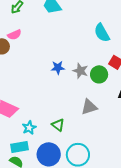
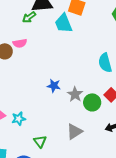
gray triangle: (89, 107) -> (74, 132), turned -30
cyan star: (29, 128) -> (19, 119), moved

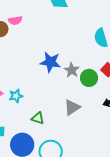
blue star: (54, 86) -> (50, 62), size x1.5
green triangle: (40, 141) -> (38, 118), turned -32

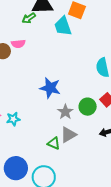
gray star: (72, 70) -> (65, 112), moved
green triangle: (38, 118) -> (54, 143), moved

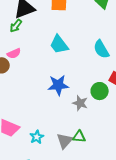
cyan trapezoid: (63, 26) -> (59, 45), moved
cyan star: (13, 119) -> (37, 137), moved
gray triangle: (68, 135) -> (65, 141), moved

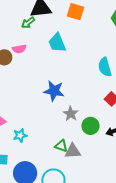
cyan trapezoid: (59, 45) -> (57, 43), moved
green circle: (100, 91) -> (90, 126), moved
gray triangle: (65, 141) -> (73, 151), moved, turned 30

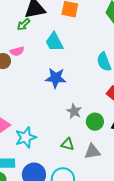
blue star: (54, 91) -> (56, 78), moved
cyan star: (20, 135) -> (26, 137), size x1.5
gray triangle: (73, 151) -> (92, 152), moved

